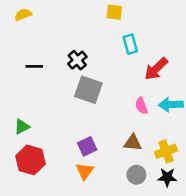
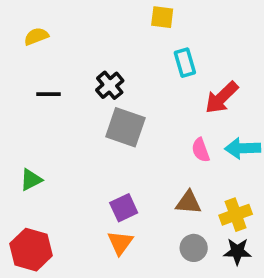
yellow semicircle: (23, 15) -> (36, 36), moved
red hexagon: (30, 160) -> (31, 250), moved

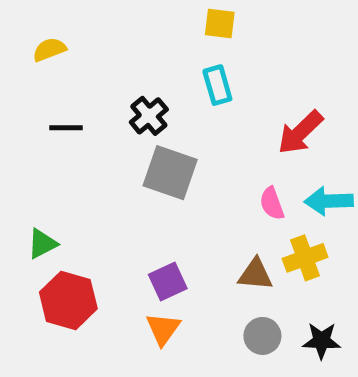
cyan rectangle: (185, 63) -> (217, 85), moved
yellow cross: (236, 215) -> (305, 258), moved
red hexagon: (31, 250) -> (68, 300), moved

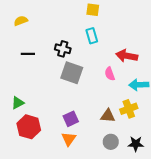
black cross: (149, 116) -> (63, 49), turned -35
red arrow: (300, 132) -> (127, 56), turned 55
pink semicircle: (272, 203) -> (110, 74), moved

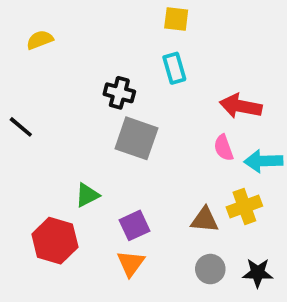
black line: (28, 54) -> (21, 127), moved, turned 40
pink semicircle: (110, 74) -> (224, 148), moved
green triangle: (18, 103) -> (87, 195), moved

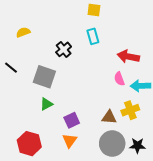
yellow semicircle: (40, 40) -> (23, 32), moved
black cross: (119, 93) -> (64, 49), turned 35
gray square: (136, 138) -> (44, 77), moved
red hexagon: (55, 241) -> (29, 144), moved
gray circle: (210, 269) -> (112, 144), size x1.6

